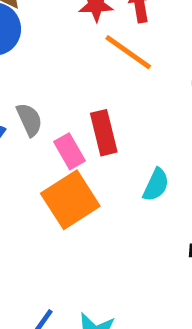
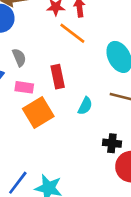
gray semicircle: (29, 120) -> (19, 57), moved
pink rectangle: (70, 151) -> (24, 87), moved, turned -54

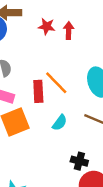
orange line: (72, 33) -> (56, 83), moved

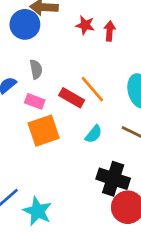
red rectangle: (38, 91) -> (72, 98), turned -60
black cross: (79, 161) -> (113, 179), size x1.6

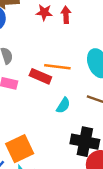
orange line: (92, 89) -> (57, 67), turned -35
orange square: (44, 131) -> (20, 149), moved

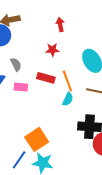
red star: (44, 12) -> (52, 50), moved
orange line: (57, 67) -> (67, 81), moved, turned 70

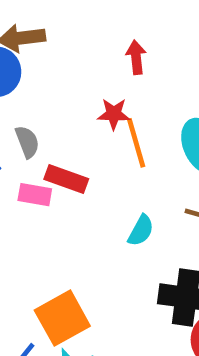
red rectangle: (46, 78) -> (66, 179), moved
orange line: (67, 81) -> (136, 143), moved

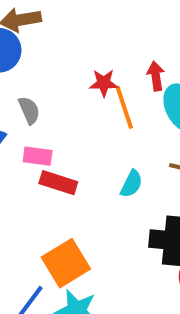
red arrow: (136, 57) -> (156, 76), moved
red rectangle: (66, 179) -> (58, 183), moved

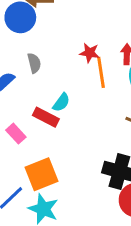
pink rectangle: (38, 156) -> (16, 134), moved, turned 30
cyan semicircle: (131, 184) -> (61, 102), moved

